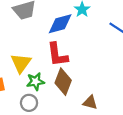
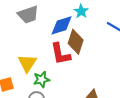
brown diamond: (63, 82) -> (76, 42), moved

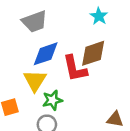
blue diamond: (62, 25) -> (46, 54), moved
brown diamond: (76, 42) -> (93, 53), turned 55

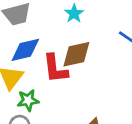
cyan star: (99, 16) -> (74, 14), moved

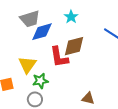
blue diamond: (25, 50) -> (42, 32), moved

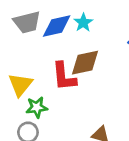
blue diamond: (42, 32) -> (57, 26), moved

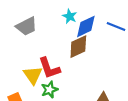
blue diamond: (57, 26) -> (86, 26), moved
red L-shape: (64, 76) -> (49, 68), moved

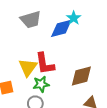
blue diamond: (86, 26) -> (61, 28), moved
brown diamond: (78, 47) -> (81, 76), moved

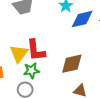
blue diamond: (61, 28) -> (82, 19), moved

